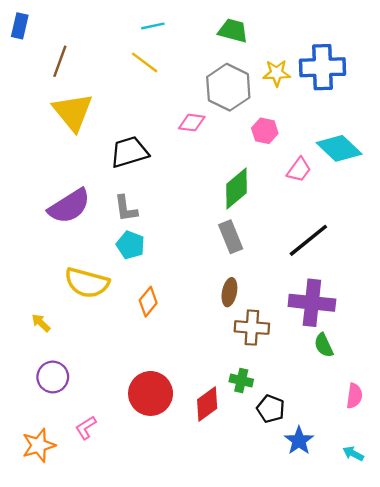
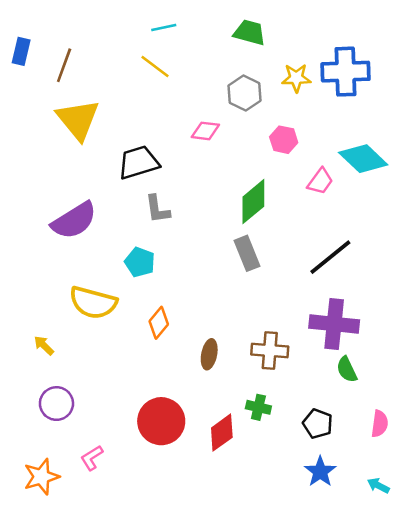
blue rectangle: (20, 26) -> (21, 51), moved
gray hexagon: (228, 87) -> (245, 93), size x0.7
gray L-shape: (126, 209) -> (157, 209), moved
brown ellipse: (229, 292) -> (209, 354), moved
black pentagon: (271, 409) -> (318, 424), moved

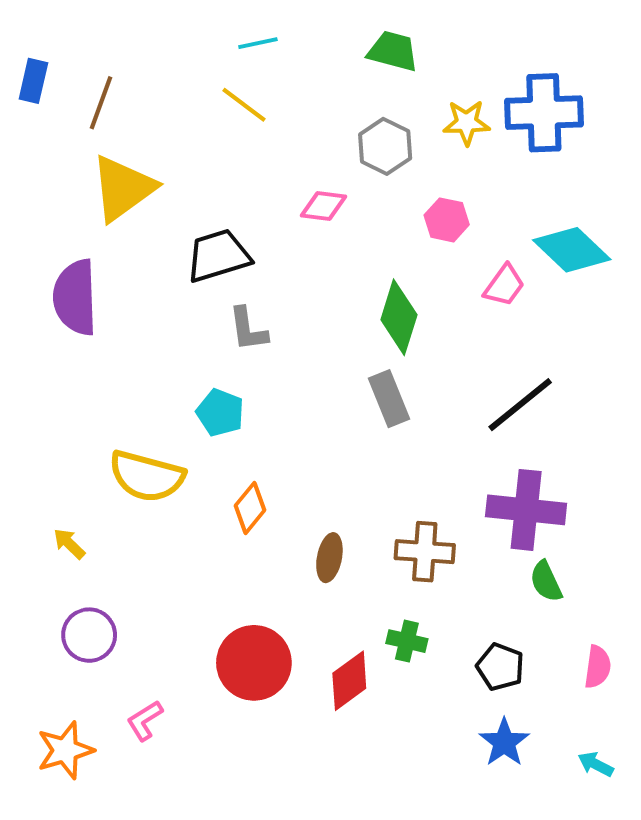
yellow triangle: (78, 120) -> (123, 188), turned 33
green diamond: (253, 202) -> (399, 317), turned -33
purple semicircle: (74, 221) -> (75, 297), moved, turned 120

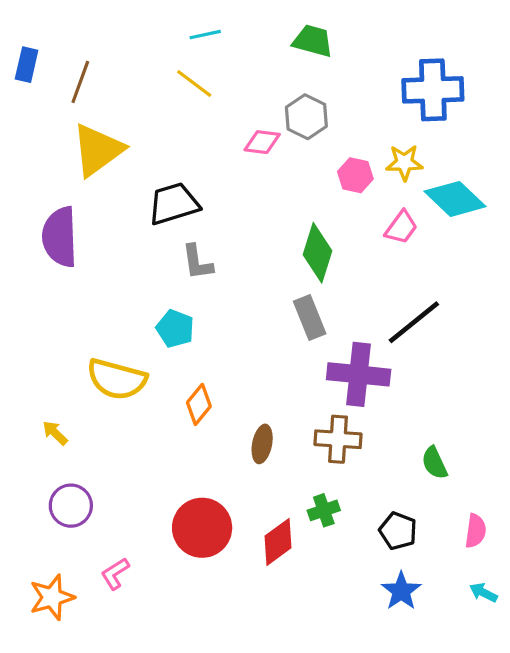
yellow star: (466, 123) -> (404, 163), moved
pink diamond: (323, 206) -> (262, 142), moved
purple cross: (526, 510) -> (359, 374), moved
green cross: (407, 641) -> (324, 510), turned -32
cyan arrow: (596, 764) -> (483, 593), moved

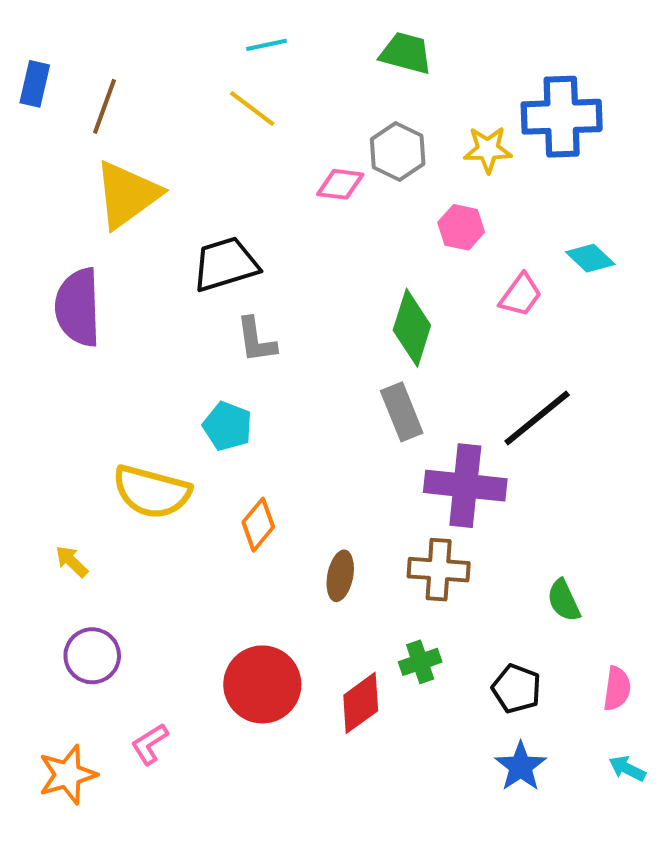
yellow star: (404, 163) -> (488, 149), moved
cyan diamond: (455, 199) -> (590, 258), size x0.6

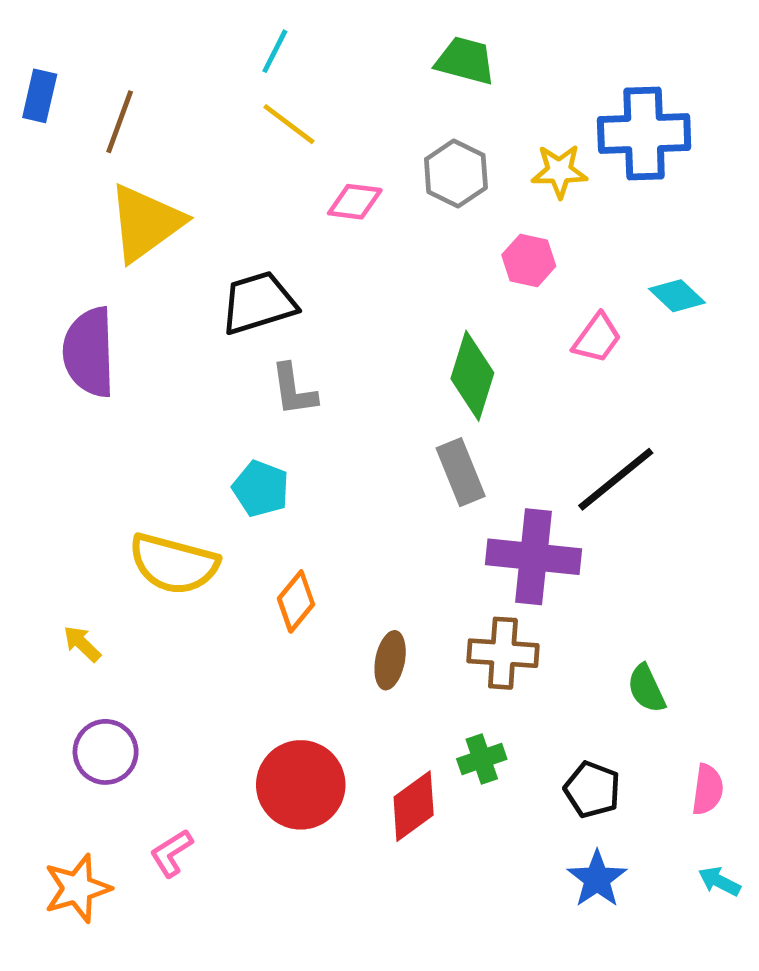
cyan line: (266, 45) -> (275, 51), moved, turned -51
pink diamond: (340, 184) -> (355, 202), moved

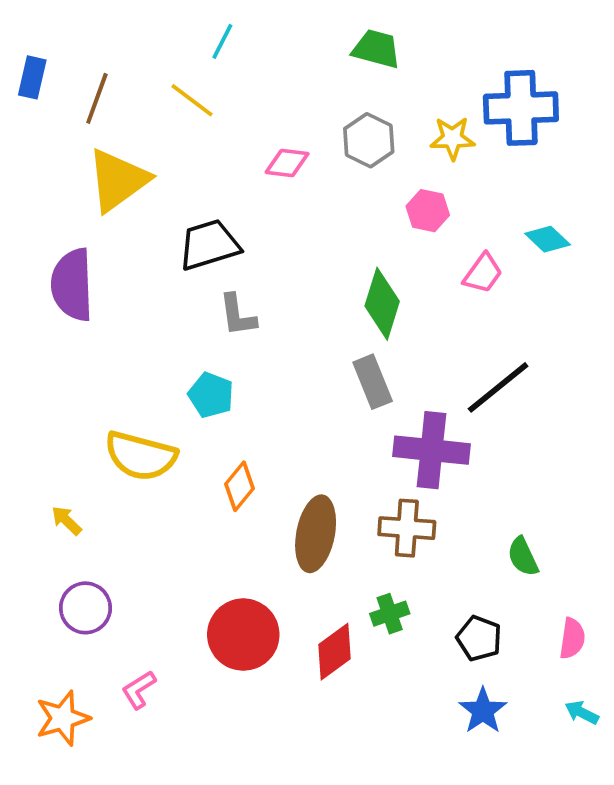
yellow line: (289, 124) -> (192, 100), moved
brown ellipse: (390, 660) -> (316, 534), size x1.6

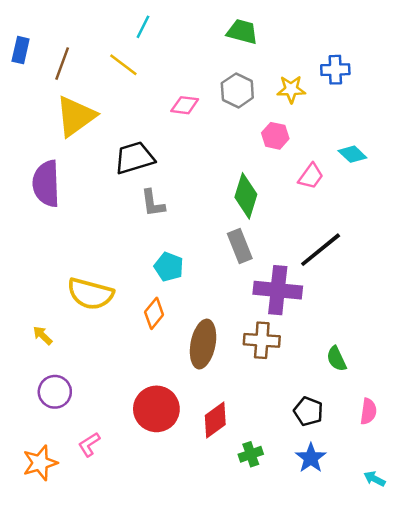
blue cross: (521, 108) -> (335, 70), size x0.6
cyan pentagon: (211, 395) -> (169, 267), moved
green cross: (390, 614) -> (251, 454), moved
cyan arrow: (582, 713) -> (374, 479), moved

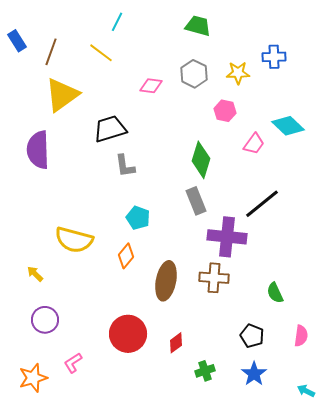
blue rectangle: (21, 50) -> (17, 41), turned -45
cyan diamond: (352, 154) -> (288, 126), size x1.4
red diamond: (215, 420) -> (176, 343), size x0.7

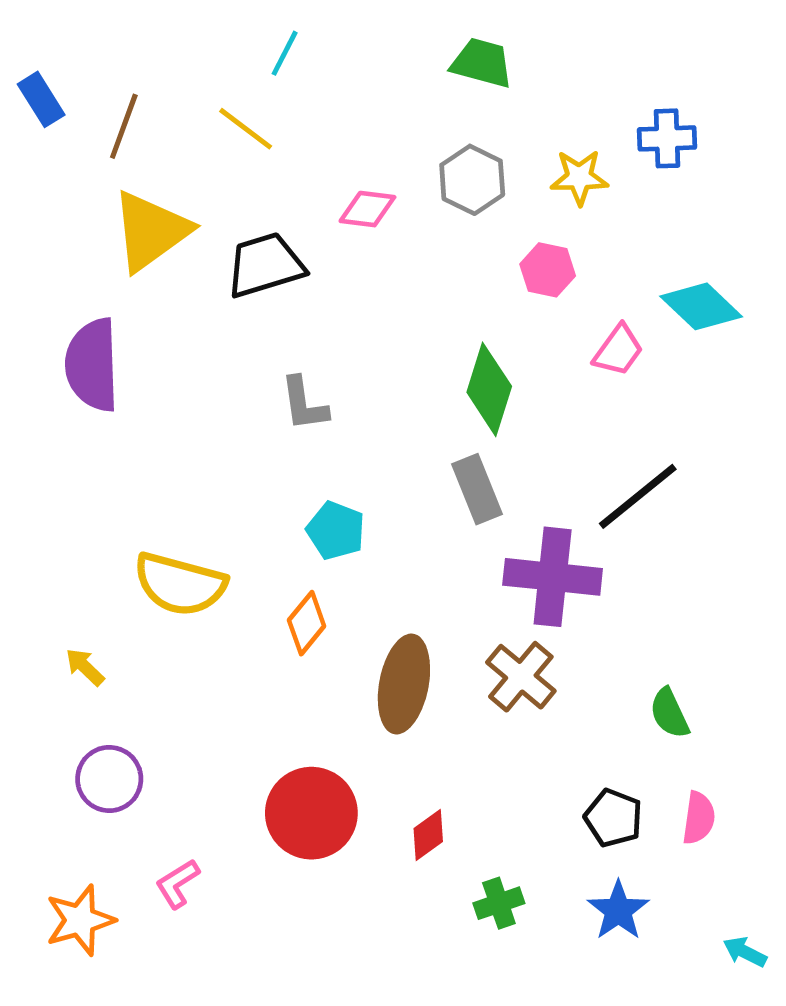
black trapezoid: (110, 129) -> (265, 265), moved
brown cross: (214, 278) -> (521, 677), turned 36
pink semicircle: (301, 336) -> (699, 818), moved

